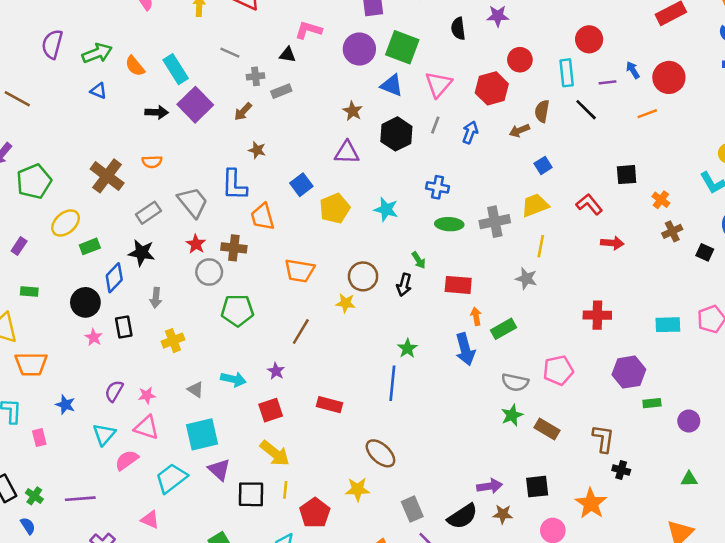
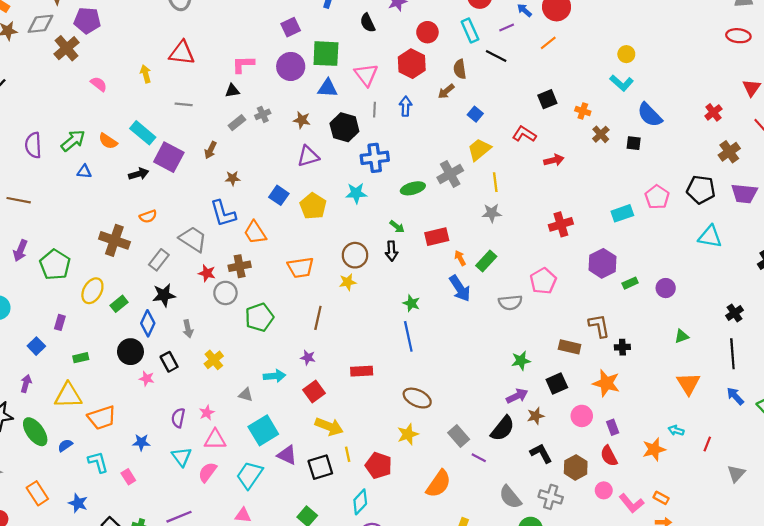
gray cross: (255, 76) -> (263, 114), moved
blue cross: (438, 187) -> (375, 158), moved, size x1.4
green star: (512, 415) -> (521, 361), moved, turned 30
brown rectangle: (547, 429) -> (570, 347), moved

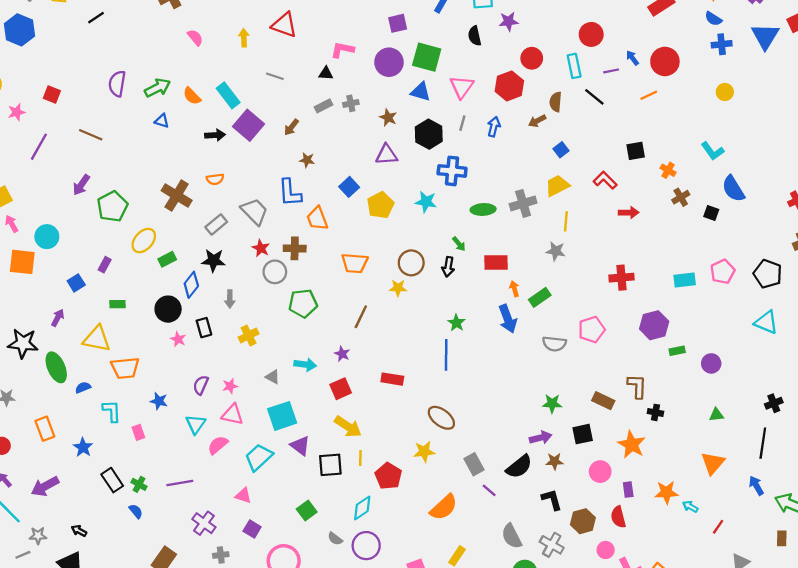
yellow circle: (626, 54) -> (725, 92), moved
orange star: (654, 449) -> (666, 492), moved

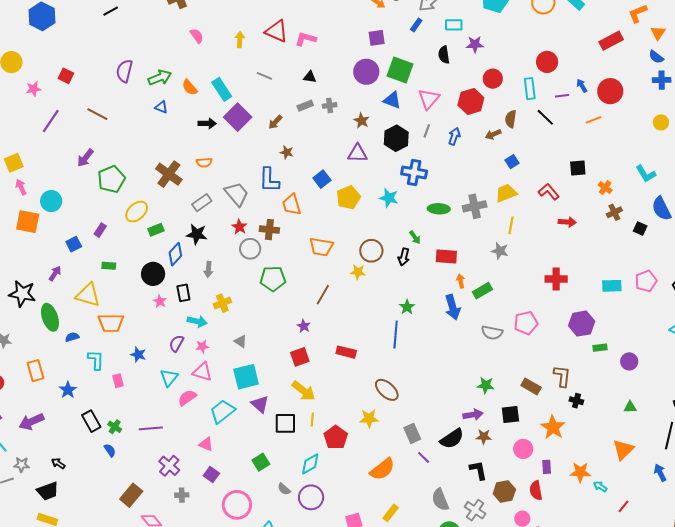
pink L-shape: (342, 50) -> (306, 39), moved
cyan arrow: (305, 365) -> (197, 321), moved

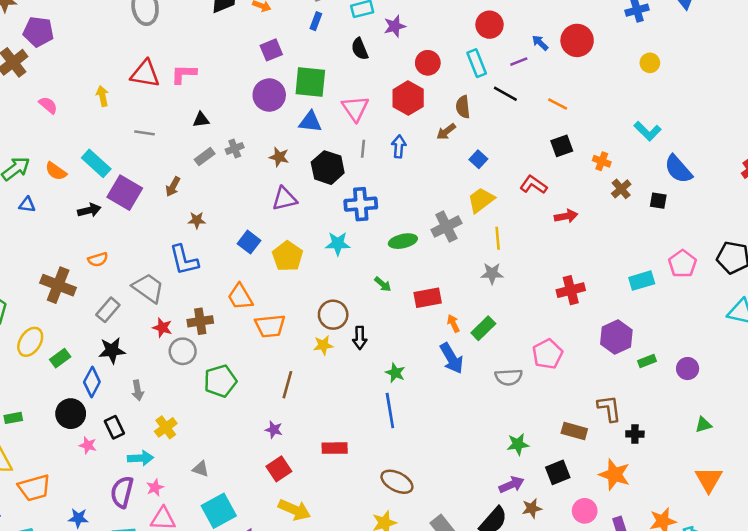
orange line: (594, 120) -> (558, 104), moved, turned 63
orange trapezoid: (292, 205) -> (240, 297), moved
black arrow: (404, 257) -> (360, 338), moved
purple semicircle: (176, 343) -> (122, 492), size x1.4

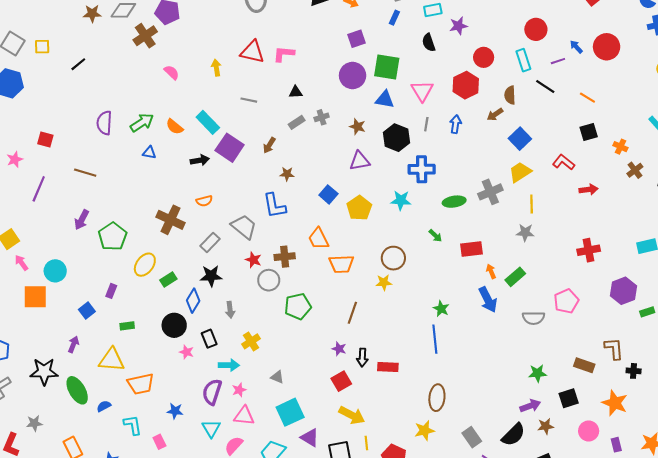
blue square: (478, 159) -> (520, 139), size x1.5
black arrow: (360, 338) -> (362, 357), moved
brown ellipse: (397, 482) -> (437, 398), turned 65

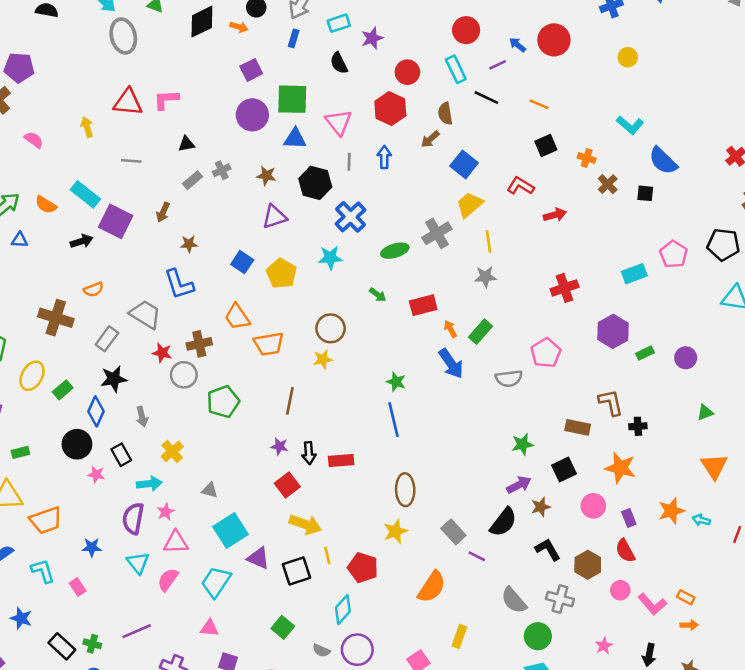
blue cross: (422, 169) -> (351, 217), turned -35

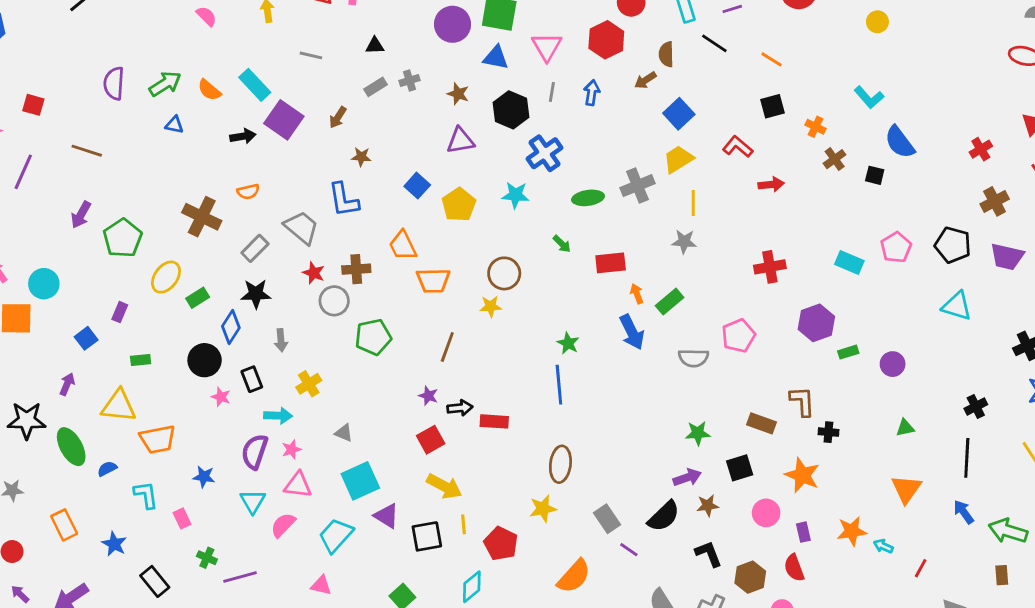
cyan rectangle: (634, 274) -> (849, 263), turned 35
black arrow: (309, 453) -> (460, 408), turned -100
green cross: (92, 644) -> (207, 558), moved

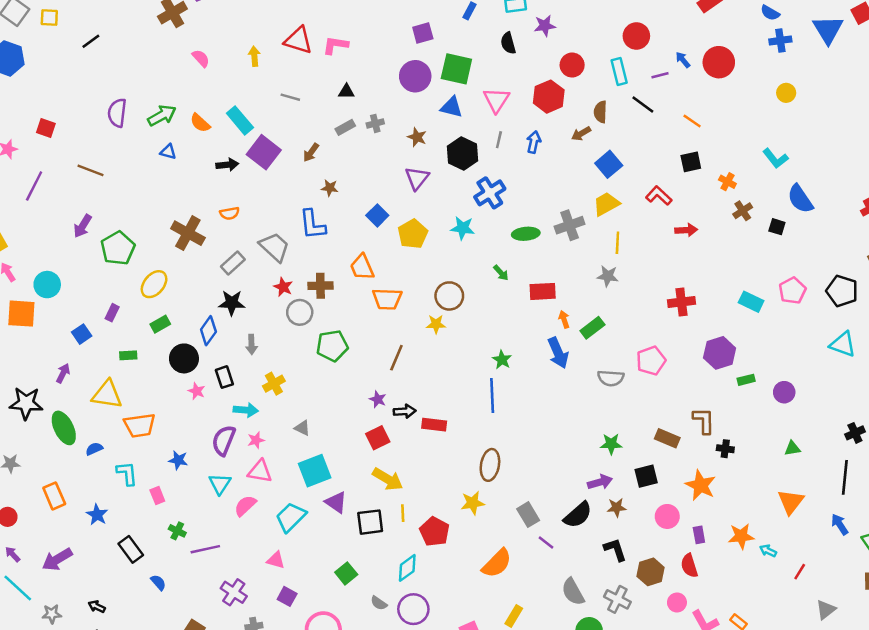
purple triangle: (460, 141) -> (417, 178), turned -45
green rectangle: (198, 298) -> (160, 324), moved

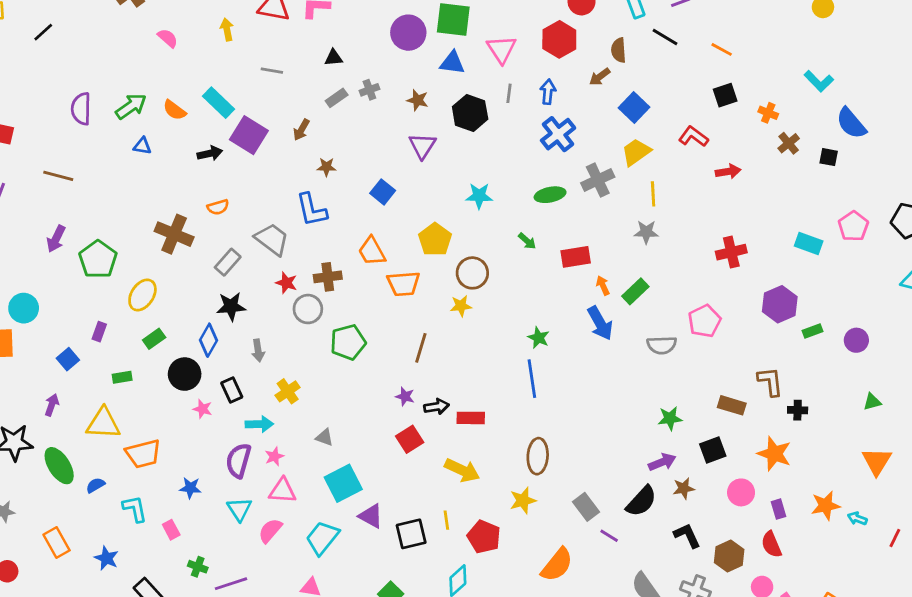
blue cross: (490, 193) -> (558, 134), moved
yellow pentagon: (413, 234) -> (435, 240), moved
yellow arrow: (388, 479) -> (462, 470), moved

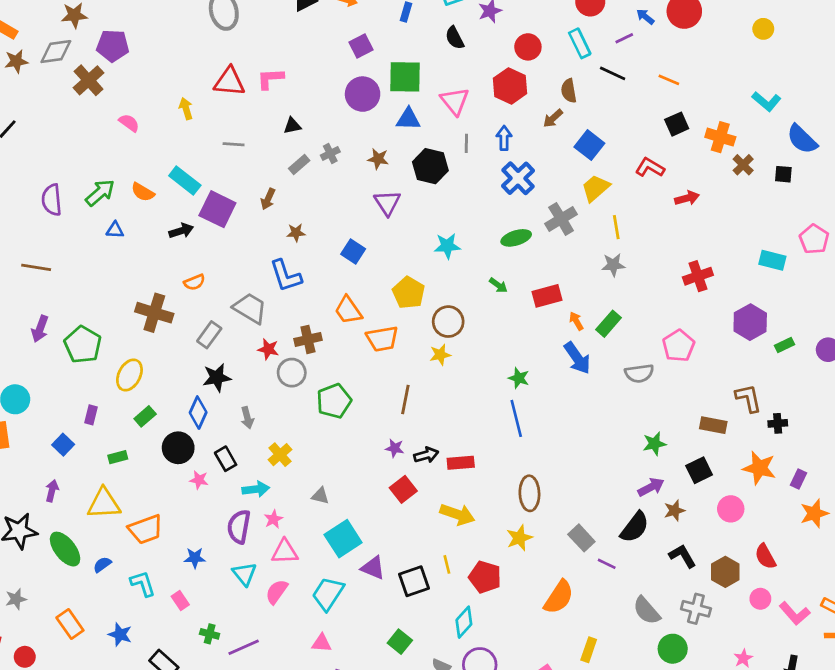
orange cross: (768, 113) -> (720, 137), size x1.5
purple rectangle: (779, 509) -> (799, 479), moved, turned 48

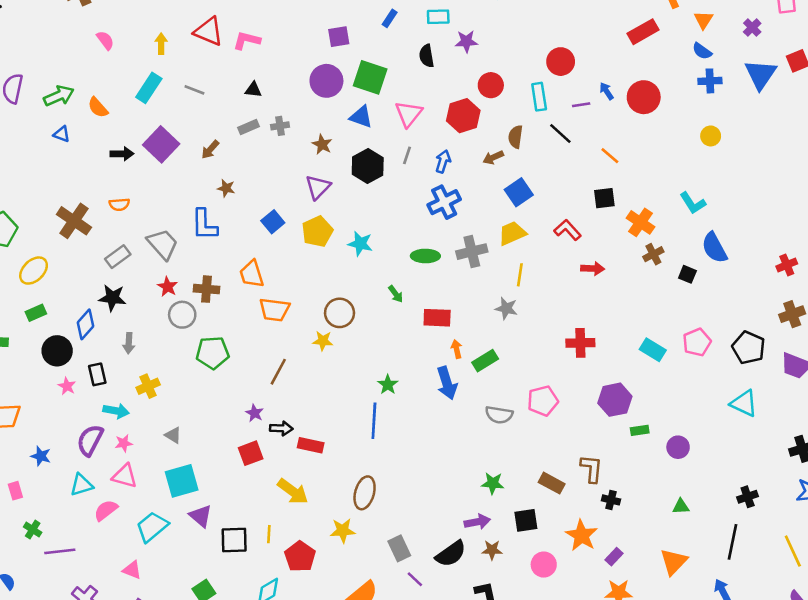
cyan rectangle: (185, 181) -> (149, 88), moved, turned 68
yellow pentagon: (409, 293) -> (317, 231), moved
cyan triangle: (245, 574) -> (82, 485), turned 35

